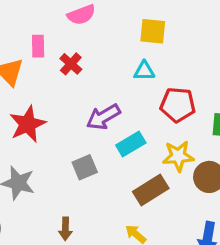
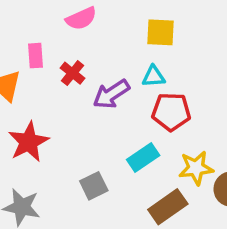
red pentagon: (178, 105) -> (171, 112), moved
purple arrow: (103, 117) -> (111, 94), moved

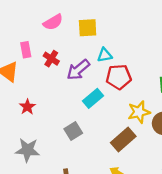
yellow square: (160, 32) -> (88, 28), moved
red star: (29, 142) -> (27, 107), size x0.6
cyan rectangle: (143, 158) -> (93, 98), moved

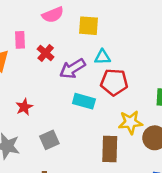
cyan rectangle: (93, 98) -> (84, 101), turned 48
red star: (27, 107) -> (24, 107), moved
gray square: (73, 131) -> (49, 140), moved
brown rectangle: (123, 139) -> (110, 149), turned -55

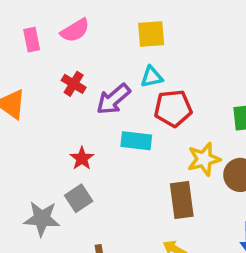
yellow square: (88, 26) -> (151, 34), moved
pink rectangle: (20, 40) -> (32, 40), moved
red star: (24, 107) -> (82, 158), moved
gray square: (49, 140) -> (79, 198), moved

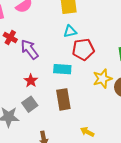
red cross: (74, 84) -> (10, 37), moved
purple arrow: (113, 99) -> (30, 49), moved, turned 95
brown rectangle: (182, 200) -> (63, 99), moved

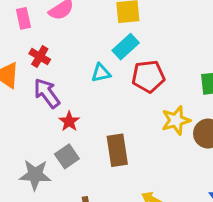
cyan triangle: (70, 31) -> (101, 73), moved
purple arrow: (30, 49) -> (47, 93), moved
cyan rectangle: (62, 69) -> (126, 47), moved, turned -48

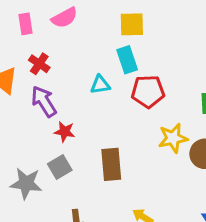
cyan rectangle: (126, 47) -> (127, 60), turned -70
red star: (69, 121) -> (65, 132), turned -30

